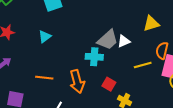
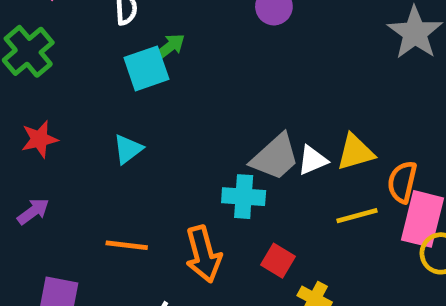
yellow triangle: (151, 24) -> (355, 152), moved

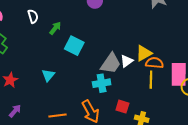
cyan square: (146, 68) -> (74, 46), moved, turned -30
orange semicircle: (402, 182) -> (154, 63), moved, turned 96
yellow line: (357, 216) -> (151, 80), turned -60

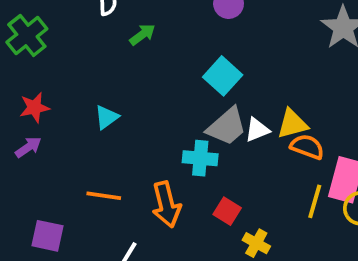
cyan square: (74, 46) -> (223, 76), moved
yellow line: (151, 80) -> (315, 201), moved
purple arrow: (15, 111) -> (28, 147), moved

